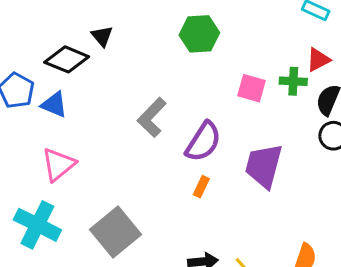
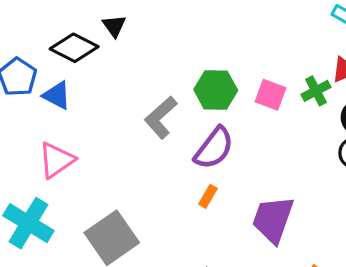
green hexagon: (199, 34) -> (216, 90), moved
green cross: (293, 81) -> (316, 91), turned -35
purple trapezoid: (264, 166) -> (273, 219), moved

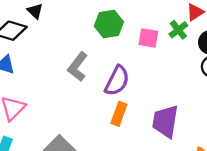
green hexagon: (216, 90) -> (109, 24), moved
orange rectangle: (208, 196) -> (119, 114), size x1.5

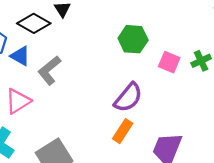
gray L-shape: (78, 67) -> (49, 70), moved

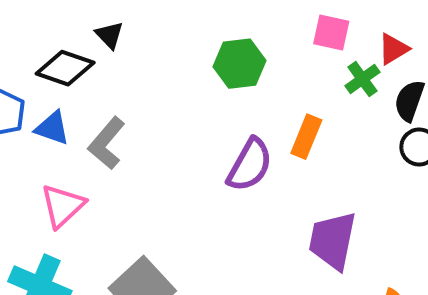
pink square: (169, 62) -> (331, 32), moved
orange rectangle: (123, 131) -> (306, 137), moved

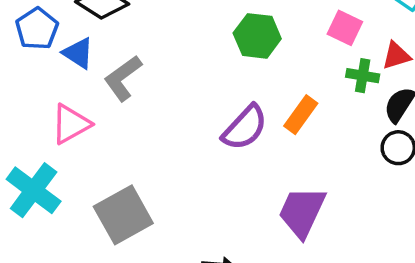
green cross: (362, 79) -> (363, 76), turned 32

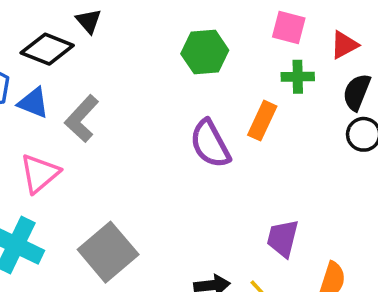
green cross: (363, 76) -> (298, 77), moved
purple semicircle: (245, 128) -> (210, 144), turned 120
purple trapezoid: (302, 212) -> (283, 238), moved, size x0.7

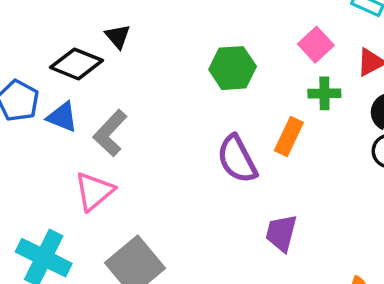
pink square: (289, 28) -> (316, 45), turned 32
pink triangle: (40, 173) -> (94, 191), moved
purple trapezoid: (283, 238) -> (281, 233), moved

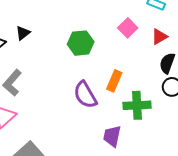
black triangle: (118, 36) -> (23, 33), moved, turned 35
green cross: (324, 93) -> (137, 105), moved, size x1.5

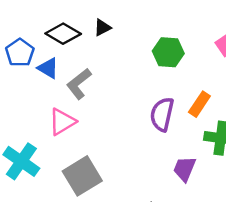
purple semicircle: (85, 95) -> (162, 114), turned 32

